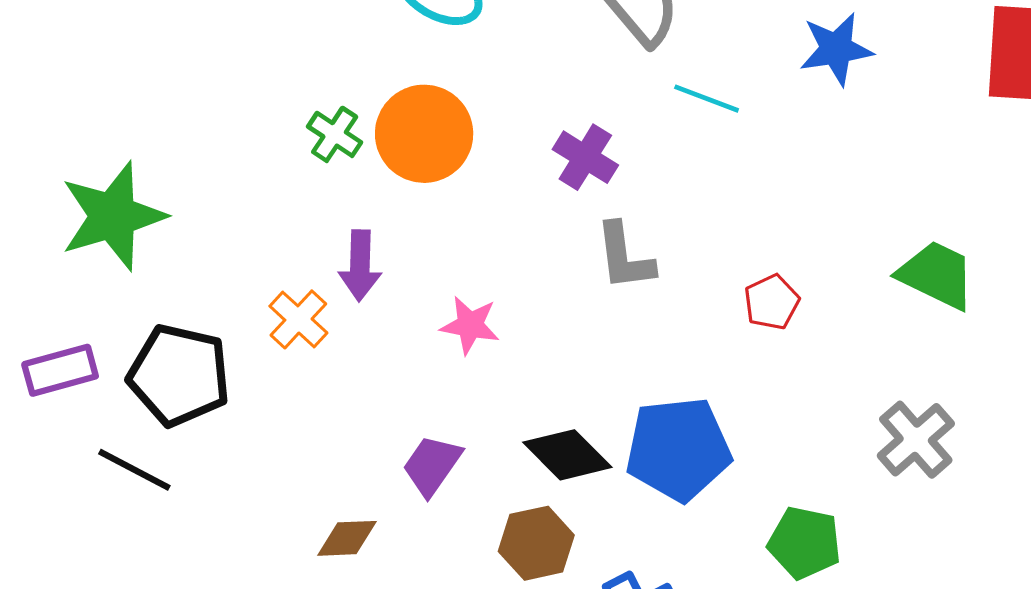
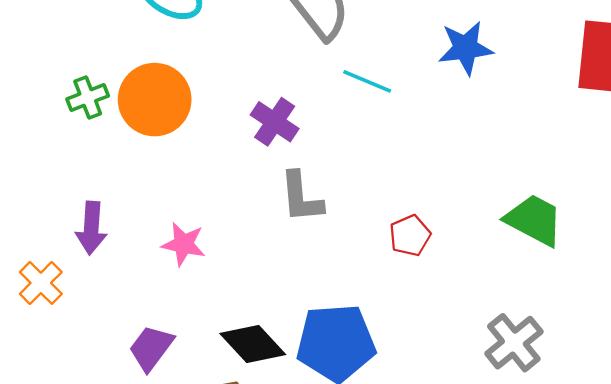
green cross: (335, 134) -> (88, 97), turned 33
purple arrow: (360, 266) -> (91, 228), moved
orange cross: (298, 319) -> (41, 283), moved

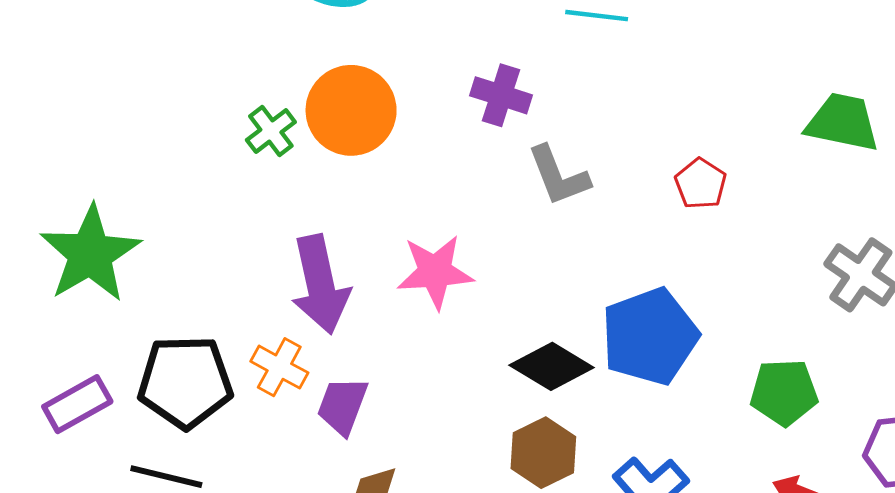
purple arrow: (91, 228) -> (320, 285), size x1.5
pink star: (184, 244) -> (435, 272), size x1.4
purple trapezoid: (151, 348) -> (342, 406), moved

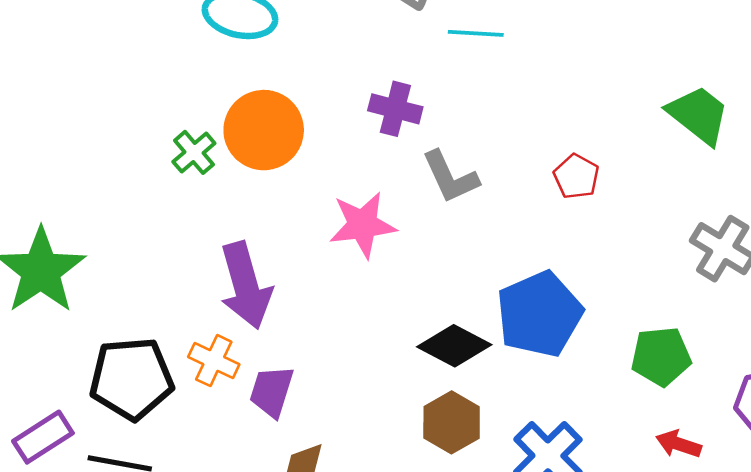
green trapezoid: (843, 122) -> (698, 115), turned 30
pink star: (435, 272) -> (363, 225), moved
purple rectangle: (77, 404) -> (43, 437), moved

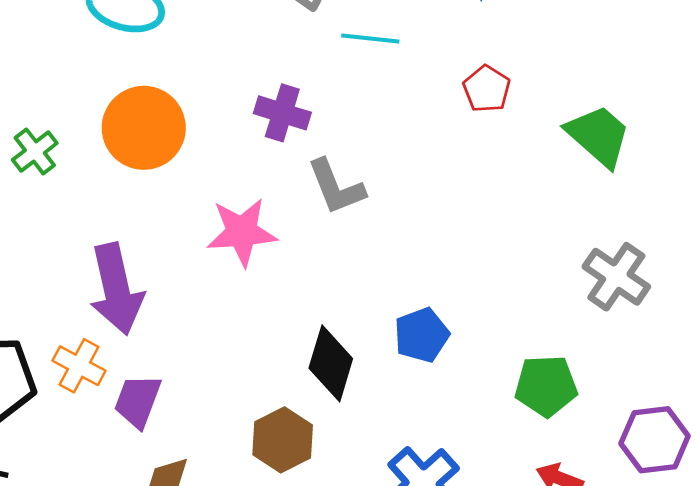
green cross: (194, 152) -> (35, 152), moved
red pentagon: (576, 176) -> (487, 89), moved
blue pentagon: (539, 314) -> (422, 335), size x0.6
black diamond: (454, 346) -> (331, 363), turned 76
brown hexagon: (452, 422) -> (283, 440), moved

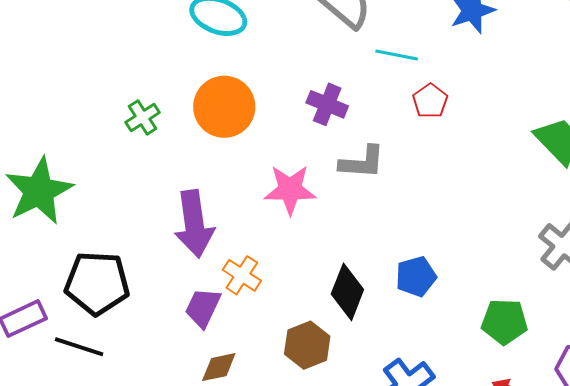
red pentagon: (487, 89) -> (430, 101), moved
gray L-shape: (336, 187) -> (362, 162), turned -69
orange cross: (79, 366) -> (242, 275), moved

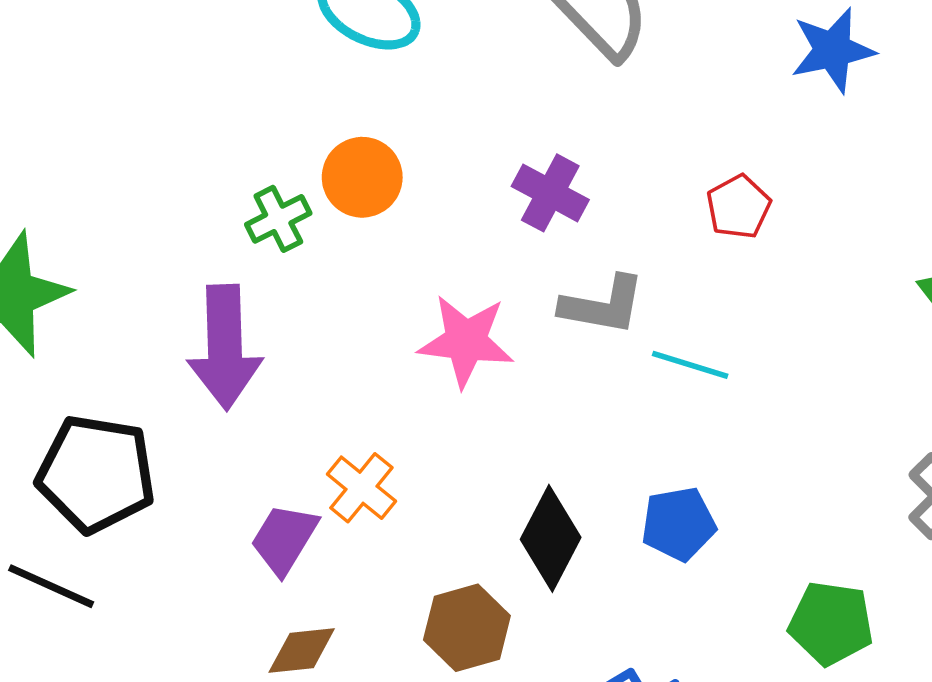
cyan line: (397, 55) -> (690, 365), moved
orange circle: (224, 107) -> (362, 177), size x0.7
green cross: (143, 117) -> (278, 219), moved
purple arrow: (194, 224) -> (225, 347), moved

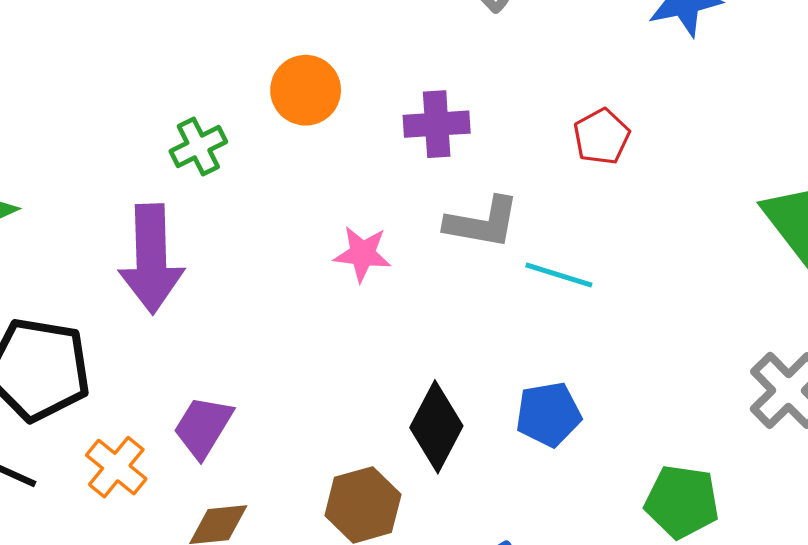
orange circle: (362, 177) -> (306, 90), moved
purple cross: (550, 193) -> (437, 124), turned -32
pink star: (466, 341) -> (363, 254), size x0.7
orange cross: (361, 488) -> (116, 467), moved

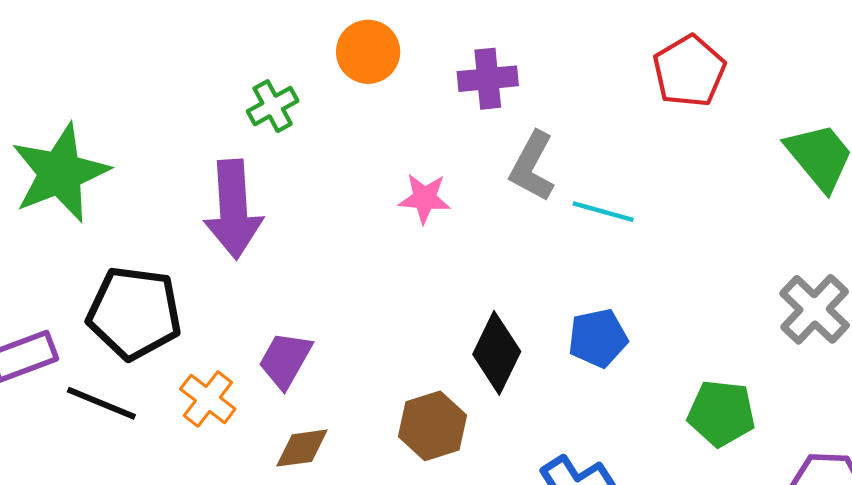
red pentagon: (602, 137) -> (689, 71), moved, size x1.4
gray L-shape: (482, 223) -> (532, 166), turned 110

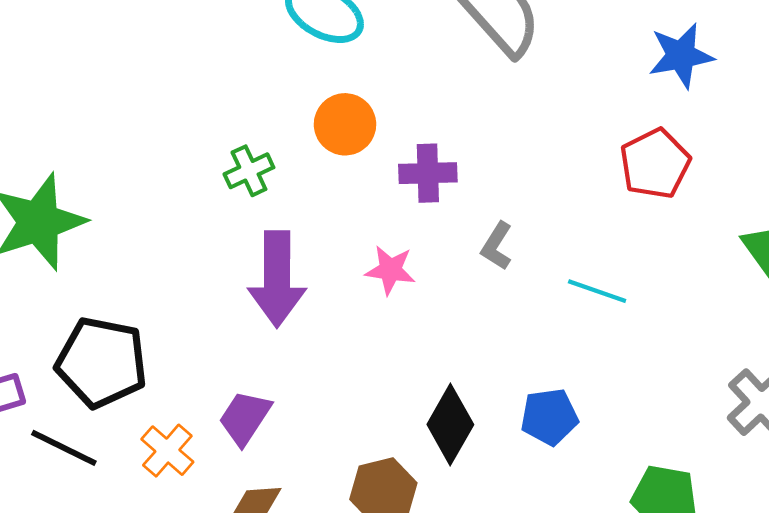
purple cross: (488, 79) -> (428, 173), moved
gray L-shape: (532, 166) -> (497, 246), size x0.7
purple arrow: (233, 209) -> (277, 279), moved
cyan line: (603, 212) -> (597, 291), moved

